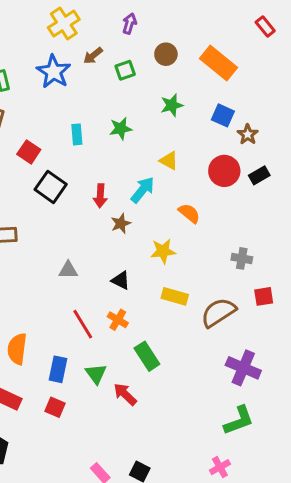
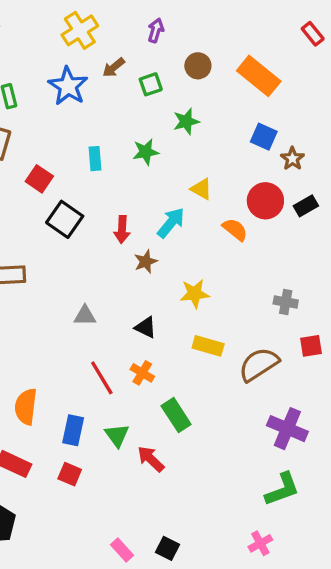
green star: (172, 105) -> (186, 121), moved
orange semicircle: (189, 213) -> (235, 229), moved

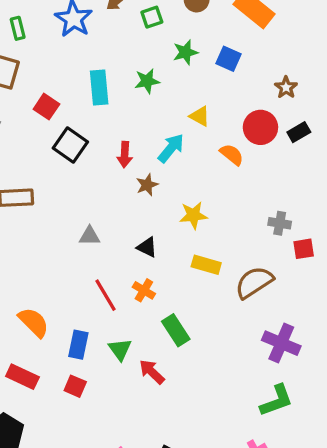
blue square: (264, 137) -> (229, 59), moved
cyan rectangle: (95, 159) -> (99, 87), size x1.5
red square: (311, 346) -> (304, 249), moved
orange semicircle: (26, 407) -> (34, 322), turned 128

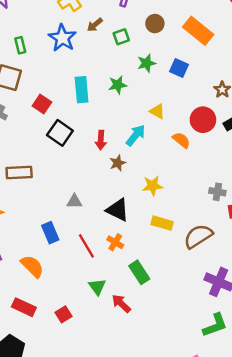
black triangle: (147, 247) -> (118, 210), size x1.5
blue rectangle: (78, 345) -> (50, 233), moved, turned -35
red square: (75, 386) -> (64, 314), turned 35

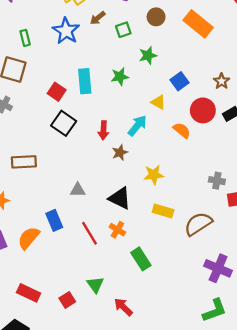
blue square: (179, 68) -> (179, 81), moved, turned 30
red square: (42, 104) -> (57, 92), moved
orange semicircle: (32, 266) -> (29, 238), moved, turned -95
green triangle: (97, 287) -> (95, 285), moved
red arrow: (121, 304) -> (123, 307), moved

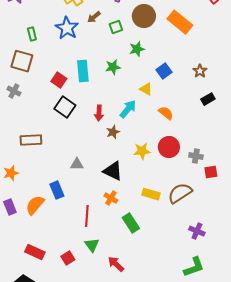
brown circle: (156, 17) -> (144, 16), size x1.5
red circle: (203, 110) -> (169, 147), moved
yellow rectangle: (163, 211) -> (151, 194), moved
red line: (89, 233) -> (87, 216), moved, turned 35
purple cross: (218, 268) -> (197, 231), size x0.7

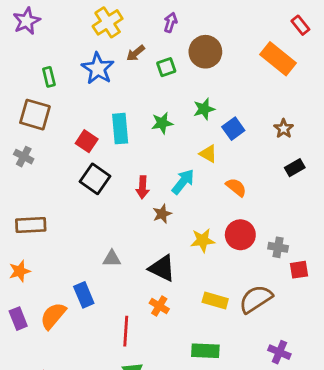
orange rectangle: (180, 22) -> (278, 59), moved
green star: (137, 49) -> (204, 109), moved
brown rectangle: (31, 140) -> (31, 225), moved
green rectangle: (131, 223) -> (205, 351), moved, turned -54

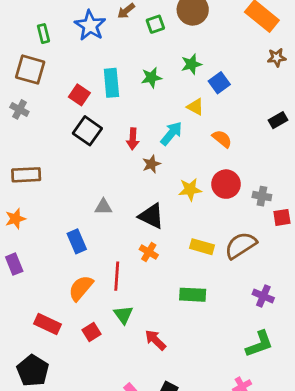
brown star: (284, 129) -> (277, 58), moved, turned 30
orange semicircle: (53, 316) -> (81, 288), moved

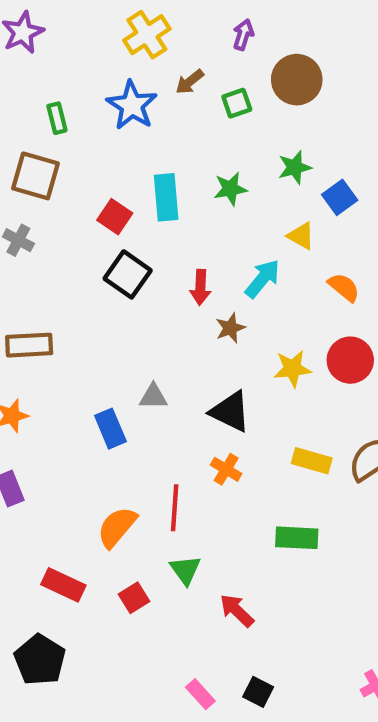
blue rectangle: (77, 241) -> (110, 429), moved

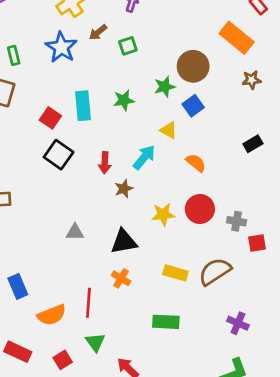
brown circle: (297, 80) -> (193, 66), moved
black triangle: (230, 411) -> (124, 242), turned -36
blue rectangle: (110, 429) -> (18, 286), moved
orange semicircle: (117, 527) -> (52, 315), turned -152

